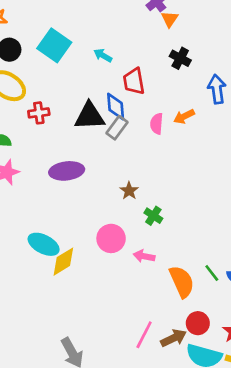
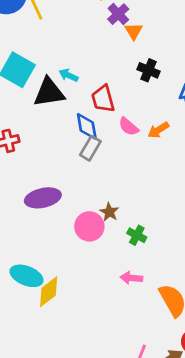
black triangle: (90, 116) -> (49, 92), moved
pink semicircle: (157, 124) -> (129, 127), moved, turned -48
pink circle: (111, 238) -> (89, 226), moved

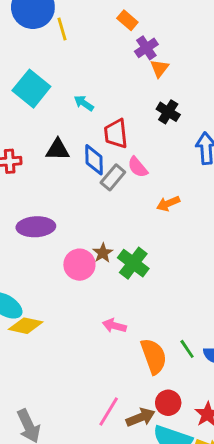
black triangle: (49, 92) -> (58, 150), moved, size x0.7
orange arrow: (158, 130) -> (168, 204), moved
gray rectangle: (90, 148) -> (113, 177), moved
green cross: (137, 235) -> (133, 263), moved, size x1.5
yellow diamond: (49, 292) -> (26, 326), turned 40

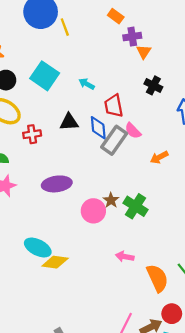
purple cross: (146, 48) -> (132, 37), turned 30
gray rectangle: (113, 177) -> (114, 140), size x1.4

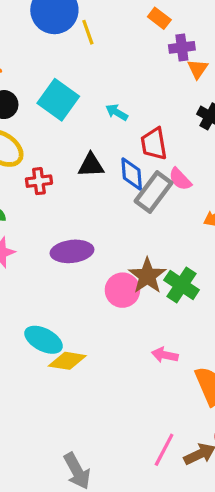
brown star: (111, 200) -> (147, 276), size x1.6

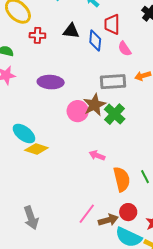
gray rectangle: (154, 192) -> (113, 82), moved, turned 40

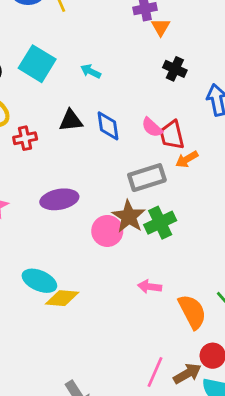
red trapezoid: (112, 24) -> (172, 135), moved
green cross: (115, 114) -> (160, 223), turned 35

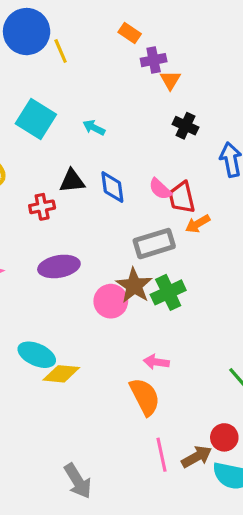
red cross: (25, 138) -> (42, 207), moved
orange semicircle: (192, 312) -> (145, 397), moved
pink line: (155, 372) -> (162, 455), turned -36

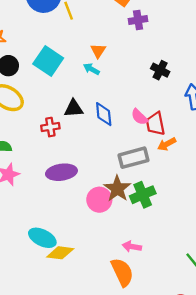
orange triangle: (170, 80) -> (98, 51), moved

